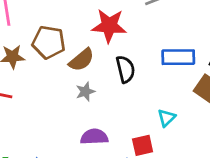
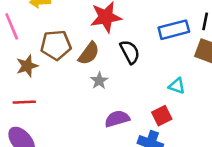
cyan triangle: (166, 118) -> (177, 86), turned -42

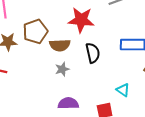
brown pentagon: (56, 45) -> (35, 32), turned -30
brown semicircle: (89, 53) -> (60, 45), turned 36

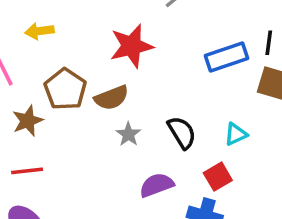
black semicircle: (93, 53) -> (182, 133), moved
cyan triangle: (123, 90) -> (236, 134), turned -40

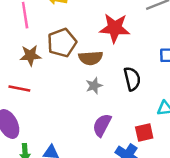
black semicircle: (182, 133) -> (132, 79), moved
purple semicircle: (157, 185) -> (102, 125), turned -60

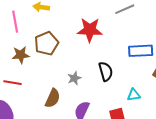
brown semicircle: (91, 58) -> (53, 98), moved, turned -60

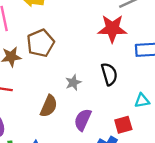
red star: (90, 30) -> (112, 29), moved

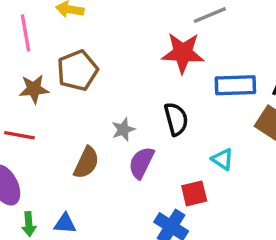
cyan triangle: (142, 101) -> (223, 159), turned 42
purple semicircle: (83, 120) -> (141, 163), moved

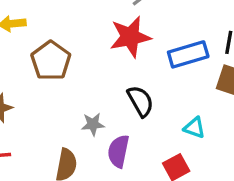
brown pentagon: (77, 70) -> (51, 61), moved
gray star: (123, 129) -> (93, 124), turned 30

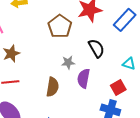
blue rectangle: (188, 54) -> (125, 20), turned -30
brown pentagon: (51, 61) -> (60, 26), moved

